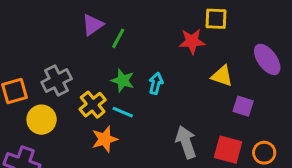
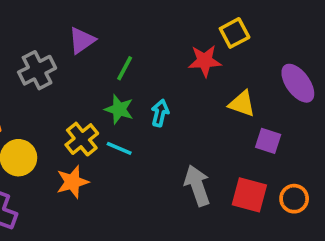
yellow square: (216, 19) -> (235, 33), turned -30
green line: (118, 38) -> (125, 68), moved
gray cross: (57, 80) -> (37, 70), moved
orange star: (105, 139) -> (72, 182), moved

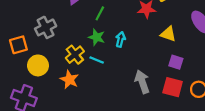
gray cross: (37, 70) -> (46, 27), moved
purple square: (268, 141) -> (176, 62), moved
orange star: (72, 182) -> (69, 80), turned -30

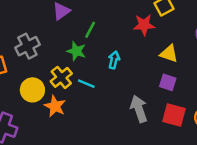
green star: (97, 37) -> (76, 51), moved
purple square: (176, 62) -> (168, 82), moved
yellow circle: (38, 65) -> (32, 90), moved

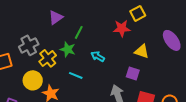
cyan arrow: (114, 60) -> (98, 56), turned -72
yellow cross: (61, 77) -> (48, 58), moved
purple square: (168, 82) -> (133, 73), moved

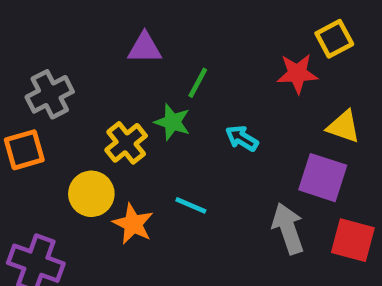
purple triangle: (56, 17) -> (145, 48), turned 35
gray cross: (29, 45) -> (50, 94), moved
purple square: (133, 73) -> (323, 178), size x1.5
cyan line: (76, 75) -> (191, 205), moved

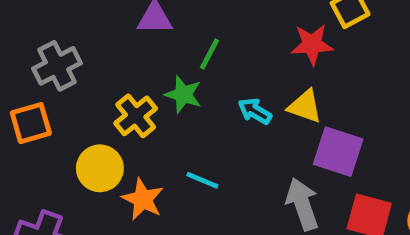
yellow triangle: (344, 127) -> (305, 106), moved

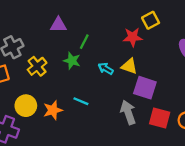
yellow cross: (136, 116) -> (37, 66), moved
yellow circle: (100, 168) -> (26, 106), moved
orange star: (143, 199) -> (53, 110), turned 30

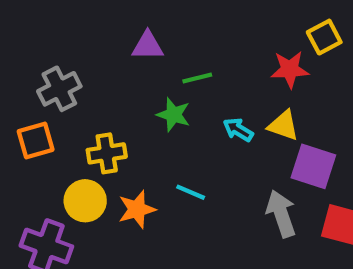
green line: (84, 42) -> (197, 78), turned 48
yellow cross: (37, 66) -> (107, 153), moved, turned 30

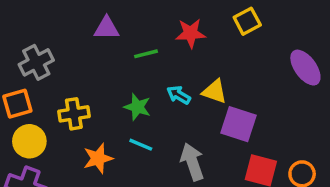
red star: (290, 69) -> (191, 33), moved
green star: (173, 115) -> (137, 107), moved
yellow circle: (85, 201) -> (29, 141), moved
gray arrow: (281, 214) -> (192, 162), moved

